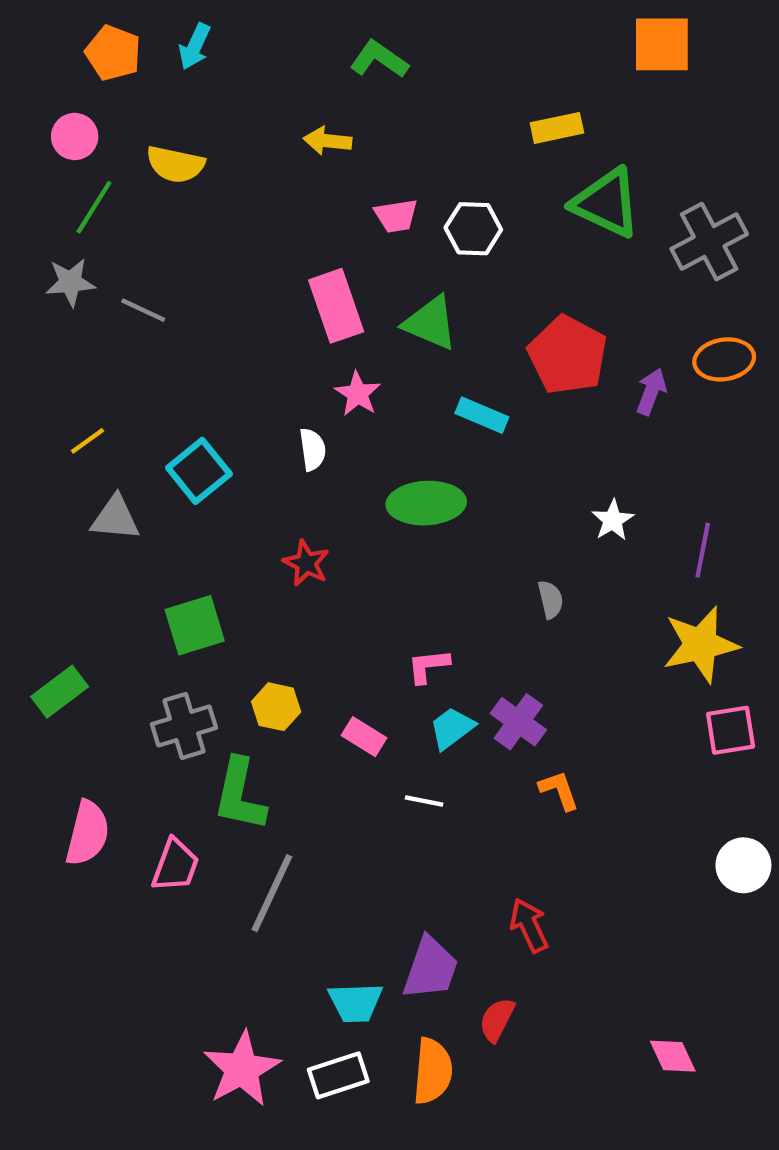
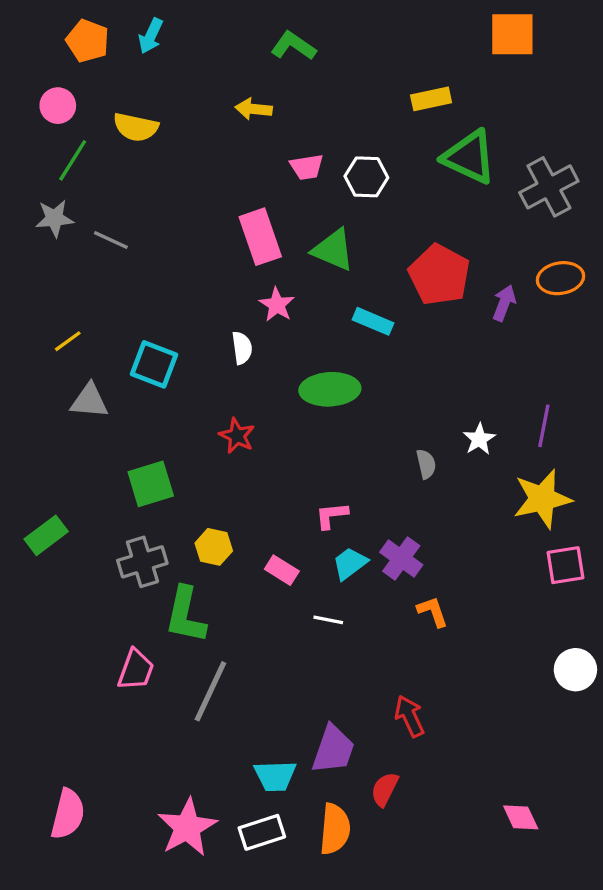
cyan square: (199, 471) -> (154, 364), turned -30
white star: (613, 520) -> (479, 439), moved
pink semicircle: (87, 833) -> (68, 814), moved

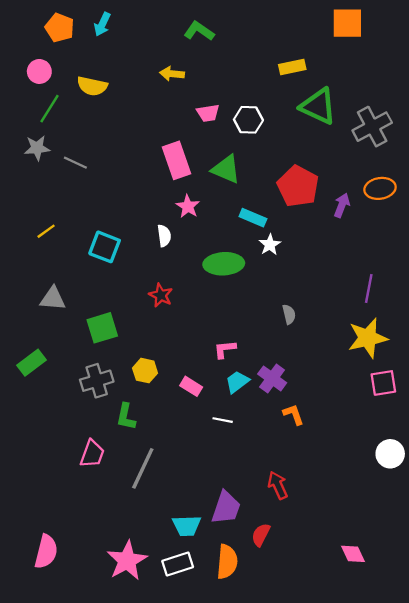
gray triangle: (89, 401) -> (53, 299), moved
white star: (479, 439) -> (270, 245), moved
green L-shape: (186, 615) -> (126, 417), size x0.7

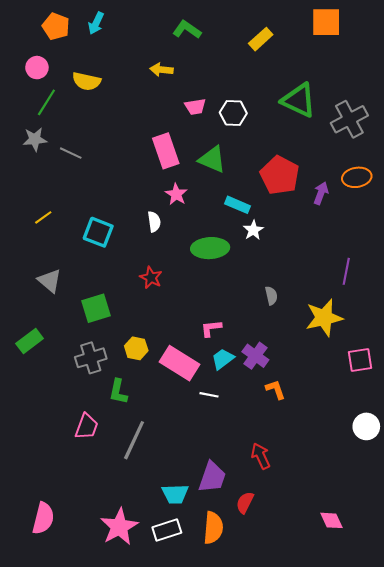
yellow rectangle: (292, 67) -> (261, 39), moved, turned -30
gray triangle: (53, 299) -> (50, 281), turned 35
yellow star: (368, 338) -> (324, 318), moved
pink rectangle: (191, 386) -> (179, 363), size x1.8

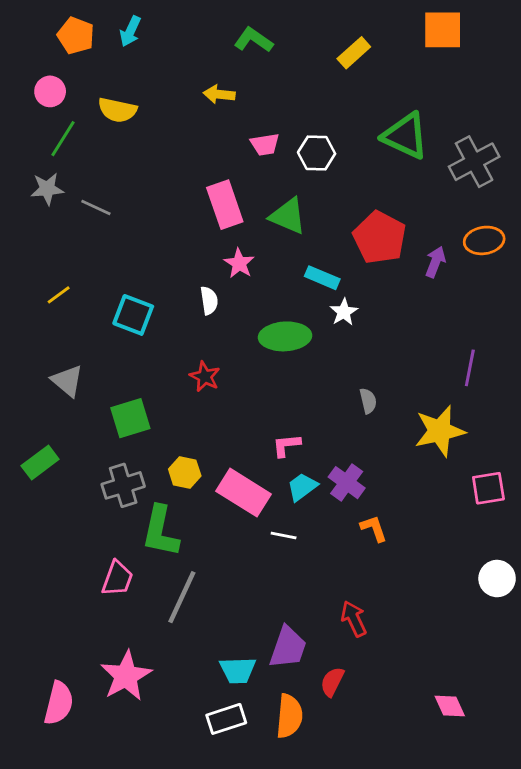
green L-shape: (118, 392) -> (160, 531), size x1.5
pink star: (119, 527) -> (126, 676), moved

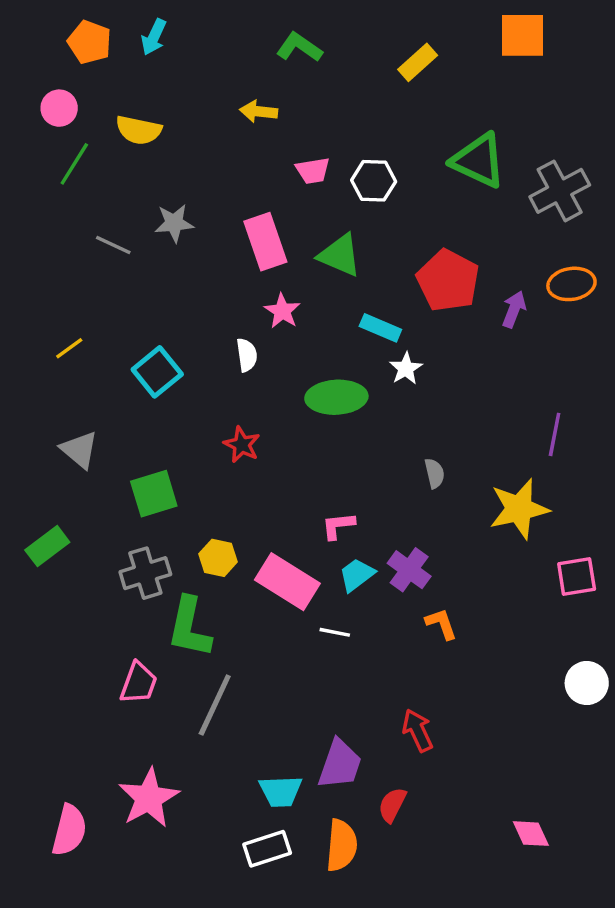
gray star: (47, 189) -> (174, 223), moved
cyan square: (133, 315) -> (157, 372), turned 30

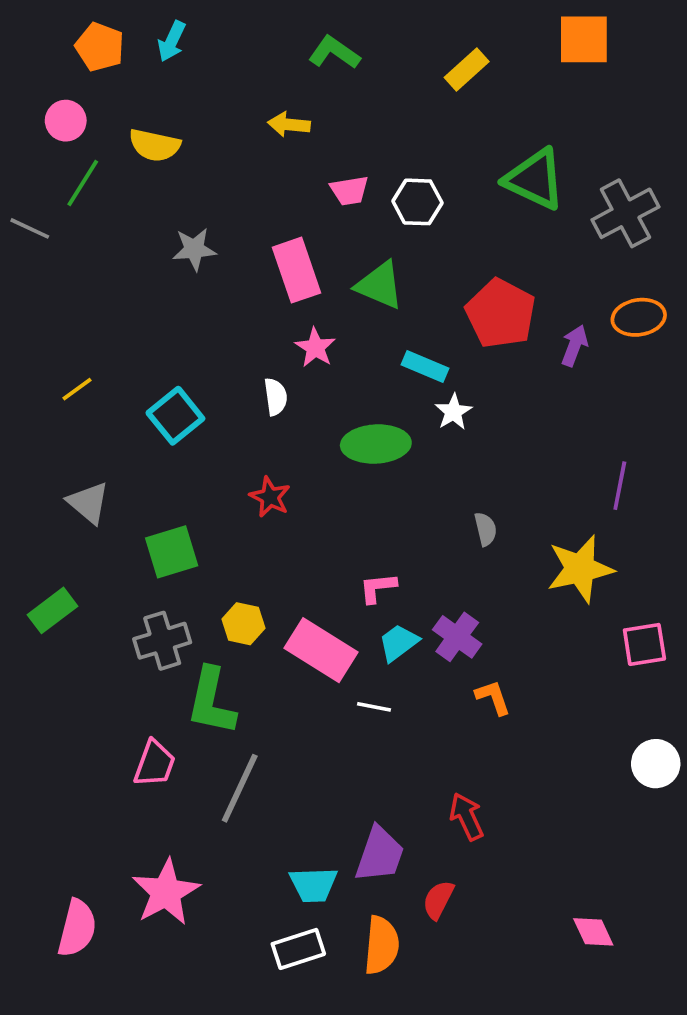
gray line: (113, 245) -> (30, 228), moved

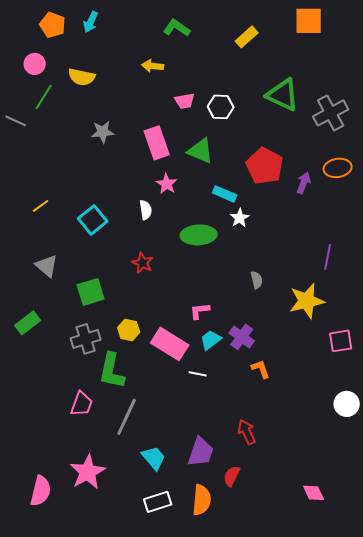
cyan trapezoid: (313, 885) -> (154, 458), moved, turned -128

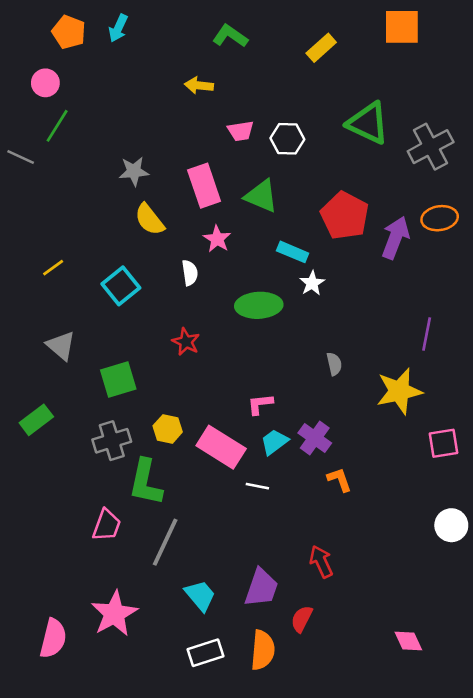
yellow semicircle: (82, 77) -> (149, 219), moved, turned 40
purple arrow: (304, 183) -> (395, 238), size x1.5

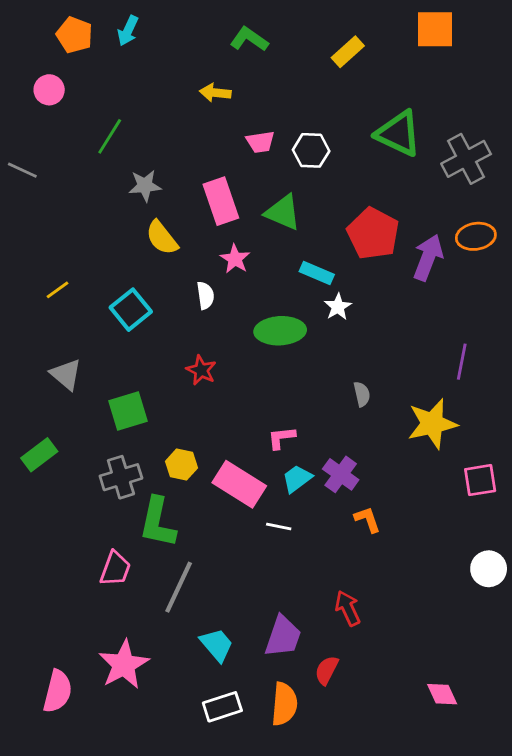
green line: (57, 126) -> (110, 136), moved

